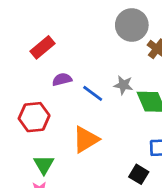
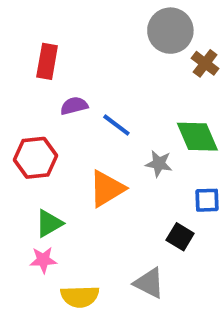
red rectangle: (42, 47) -> (47, 61), turned -40
gray star: (123, 85) -> (159, 164), moved
green triangle: (44, 165) -> (49, 223), turned 30

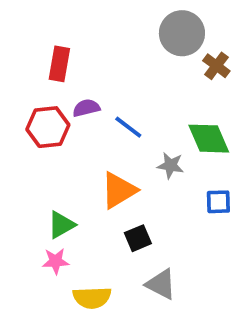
red hexagon: (36, 158) -> (48, 127), moved
black square: (180, 237) -> (138, 238), moved, turned 36

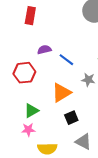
red rectangle: (59, 64) -> (30, 16), moved
red hexagon: (48, 127) -> (24, 73), moved

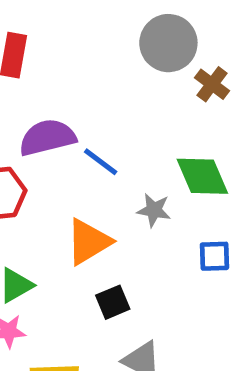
purple semicircle: (44, 50) -> (47, 138), size x1.6

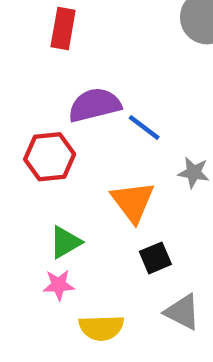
orange triangle: (89, 242) -> (133, 202), turned -36

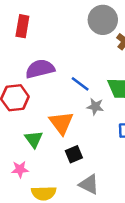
blue line: (144, 128) -> (80, 84), moved
green triangle: (65, 242) -> (34, 139), moved, turned -36

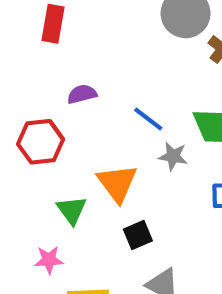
purple semicircle: (40, 69) -> (82, 94), size x0.6

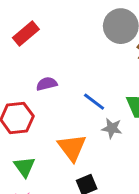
red rectangle: (53, 24) -> (26, 33), turned 40
green triangle: (72, 210) -> (24, 167), moved

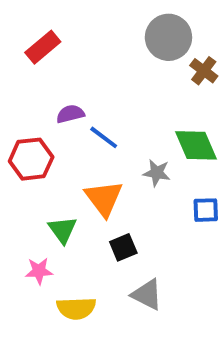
blue line: (94, 102) -> (104, 137), moved
green triangle: (24, 167) -> (62, 230), moved

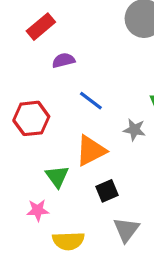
purple semicircle: (70, 114) -> (63, 60), moved
orange triangle: (104, 198) -> (91, 151), turned 40
gray triangle: (147, 294) -> (126, 230), turned 40

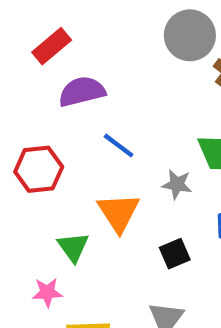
purple semicircle: (63, 60) -> (82, 91), size x1.5
orange triangle: (91, 151) -> (119, 212), turned -36
black square: (107, 191) -> (175, 254), moved

